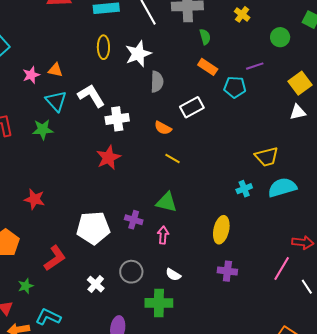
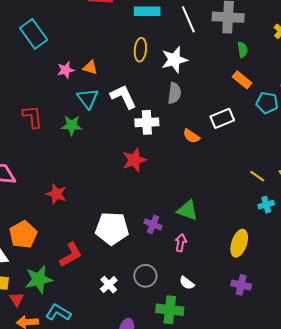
gray semicircle: (157, 82) -> (174, 93), moved
yellow line: (172, 158) -> (257, 176), moved
green star: (26, 286) -> (39, 279), size x1.8

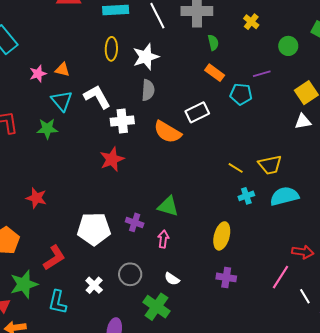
orange semicircle: (191, 136) -> (167, 132), size x1.6
green cross: (170, 310) -> (156, 307), turned 32
cyan L-shape: (58, 312) -> (58, 302), moved, turned -105

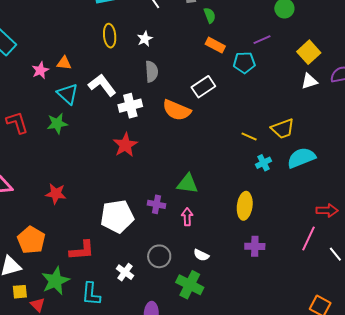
white star: (146, 57) -> (145, 39), size x0.6
red L-shape: (54, 258) -> (82, 250), turned 36

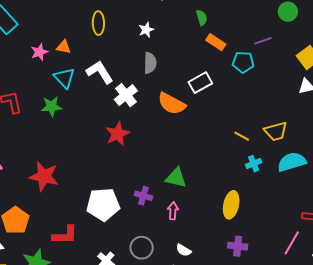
green semicircle: (210, 15) -> (202, 18), moved
yellow ellipse: (110, 36) -> (98, 23), moved
white cross: (130, 106) -> (126, 95), turned -30
red star: (56, 194) -> (44, 176), size x1.4

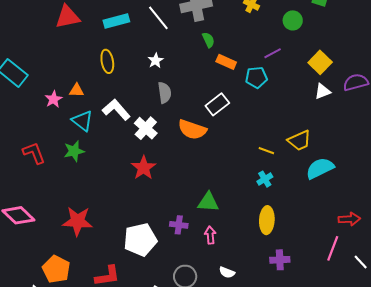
cyan cross: (254, 164) -> (265, 179), moved

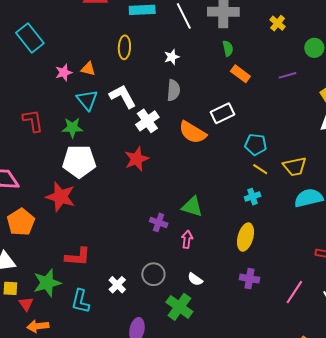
cyan pentagon: (256, 77) -> (256, 145), moved
white pentagon: (140, 240) -> (79, 161), moved
pink line: (333, 248) -> (294, 292), moved
orange pentagon: (56, 269) -> (21, 222), moved

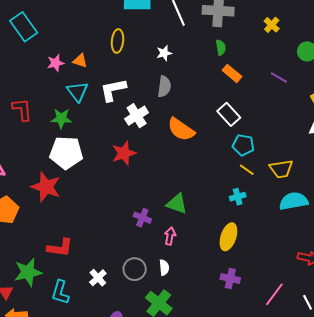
purple line: (288, 75) -> (279, 78), turned 42
white L-shape: (123, 96) -> (113, 90), turned -76
white rectangle: (223, 113) -> (229, 114), moved, turned 70
white semicircle: (195, 279) -> (164, 268), moved, turned -133

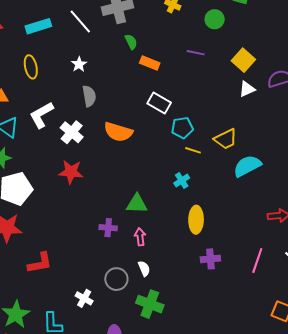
red star: (124, 153) -> (71, 172), turned -30
cyan cross: (238, 197) -> (182, 180), moved
red L-shape: (60, 248) -> (40, 263), moved

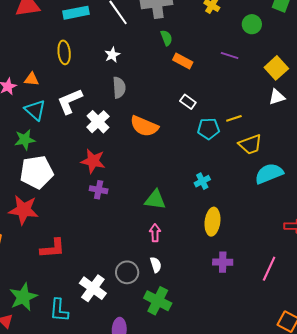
white rectangle: (159, 103) -> (188, 102), size x0.7
yellow line: (193, 150) -> (234, 118), moved, turned -42
purple cross: (108, 228) -> (99, 190), moved
white cross: (84, 298) -> (93, 288), size x1.5

